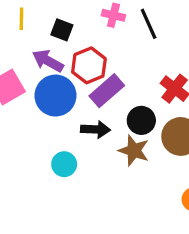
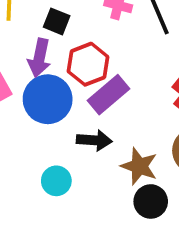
purple arrow: (48, 61) -> (39, 58), turned -108
black circle: (141, 120) -> (151, 201), moved

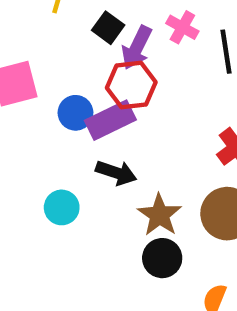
purple arrow: (39, 58) -> (137, 48), moved
purple rectangle: (109, 95) -> (110, 120), moved
blue circle: (48, 99) -> (75, 113), size x0.6

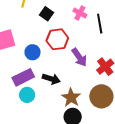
purple arrow: (137, 48) -> (79, 57), moved, turned -60
purple rectangle: (110, 120) -> (23, 77), moved

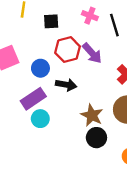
black square: (47, 14) -> (51, 21), turned -32
purple arrow: (79, 57) -> (92, 53), moved
black arrow: (51, 79) -> (66, 85), moved

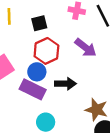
red hexagon: (67, 50) -> (46, 51), moved
purple rectangle: (33, 99) -> (33, 89), moved, turned 70

